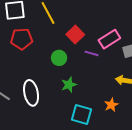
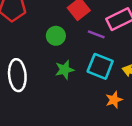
cyan square: (81, 115) -> (100, 66), moved

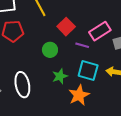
orange star: (114, 100) -> (79, 95), moved, size x1.5

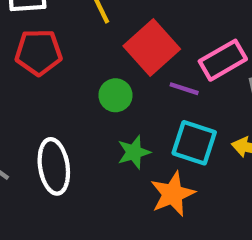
red square: (66, 27) -> (152, 47), size x1.4

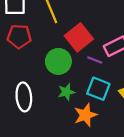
green circle: (115, 95) -> (58, 61), size x1.5

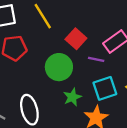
red square: (79, 37) -> (76, 39), size x0.7
cyan square: (98, 89) -> (105, 88), turned -30

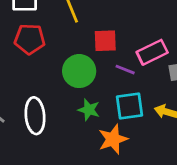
red square: (76, 39) -> (105, 41), turned 36
green star: (72, 97) -> (89, 110), turned 30

